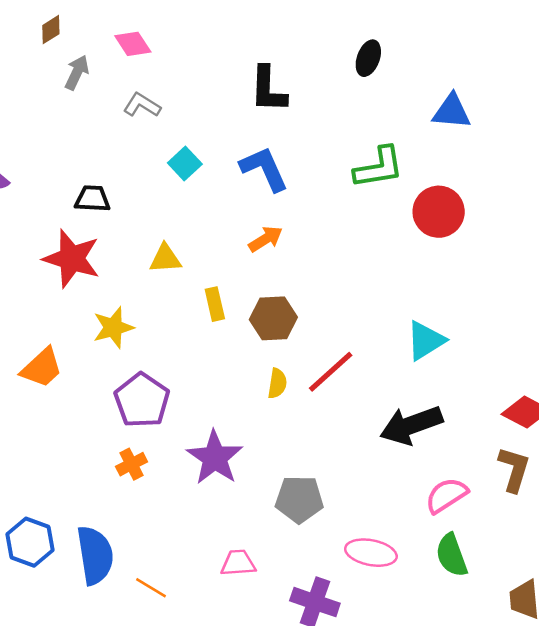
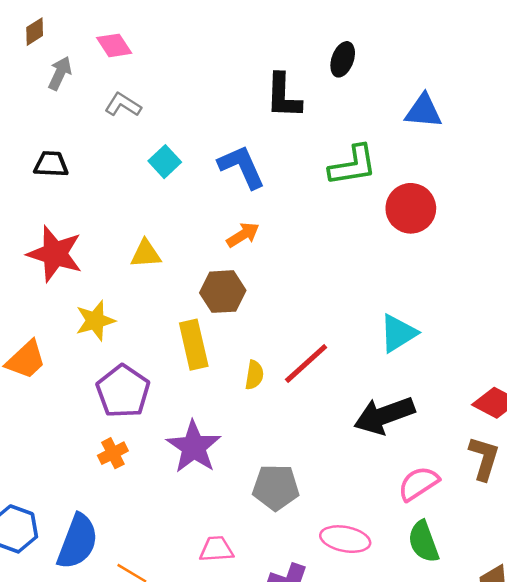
black L-shape: (268, 89) -> (283, 96), moved
black trapezoid: (92, 199) -> (51, 164), moved
yellow rectangle: (215, 304) -> (194, 345), moved, size x1.5
brown hexagon: (273, 318) -> (223, 292), moved
blue semicircle: (95, 555) -> (78, 542), turned 30

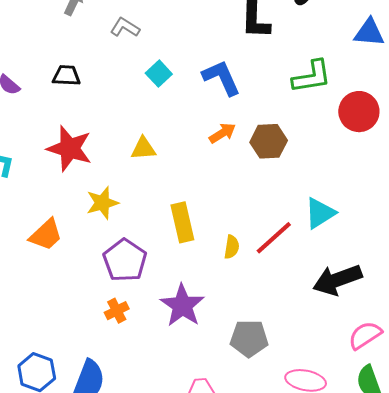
brown hexagon: (223, 292) -> (269, 141), moved
cyan triangle: (398, 333) -> (320, 213), moved

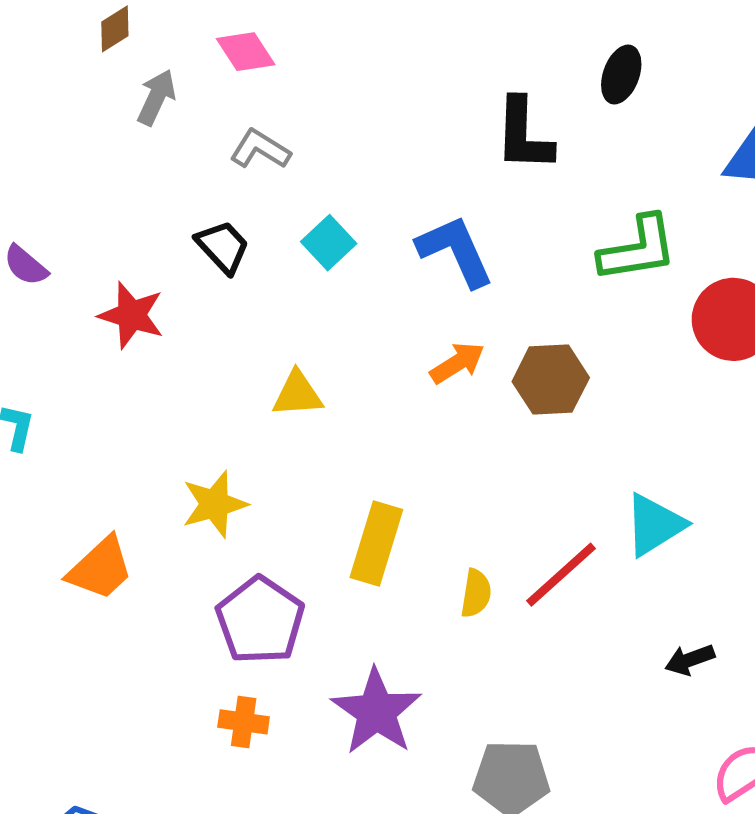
black trapezoid: (66, 76) -> (223, 247), moved, turned 44
red star: (70, 148) -> (132, 315), moved, size x0.7
yellow rectangle: (182, 222) -> (376, 544), turned 30
black arrow: (337, 280) -> (690, 660), size x0.5
orange cross: (117, 311) -> (244, 722), turned 35

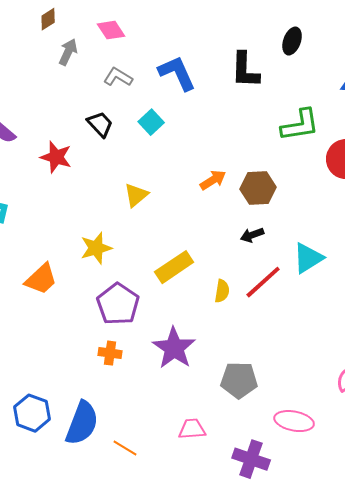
blue L-shape: (455, 251) -> (177, 73), moved
yellow triangle: (298, 394) -> (136, 195), turned -36
yellow rectangle: (376, 544) -> (174, 267), turned 39
black arrow: (690, 660) -> (252, 235), moved

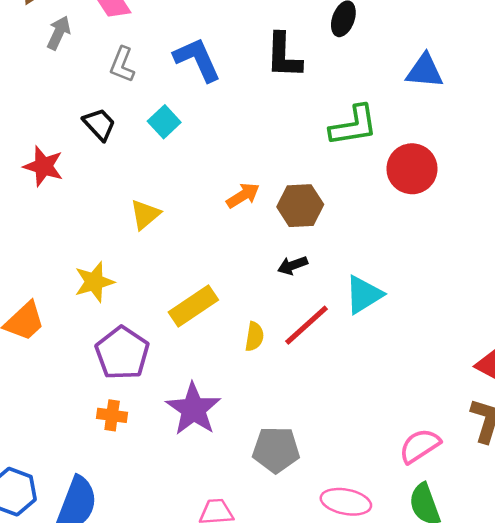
gray L-shape: (118, 77) -> (122, 65), turned -100

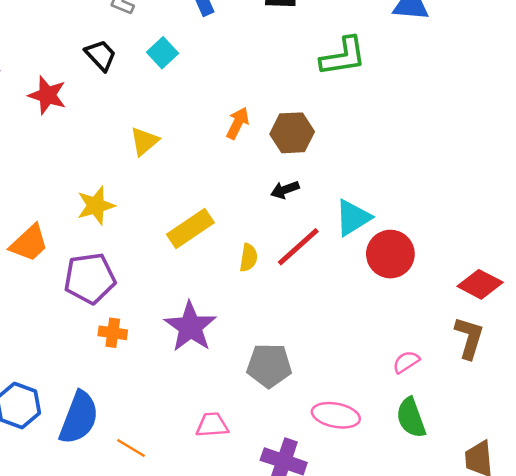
red circle: (412, 169) -> (390, 254), moved
orange arrow: (243, 195) -> (238, 123), turned -32
purple pentagon: (122, 353) -> (90, 278), moved, turned 30
pink semicircle: (420, 446) -> (406, 362), size x0.7

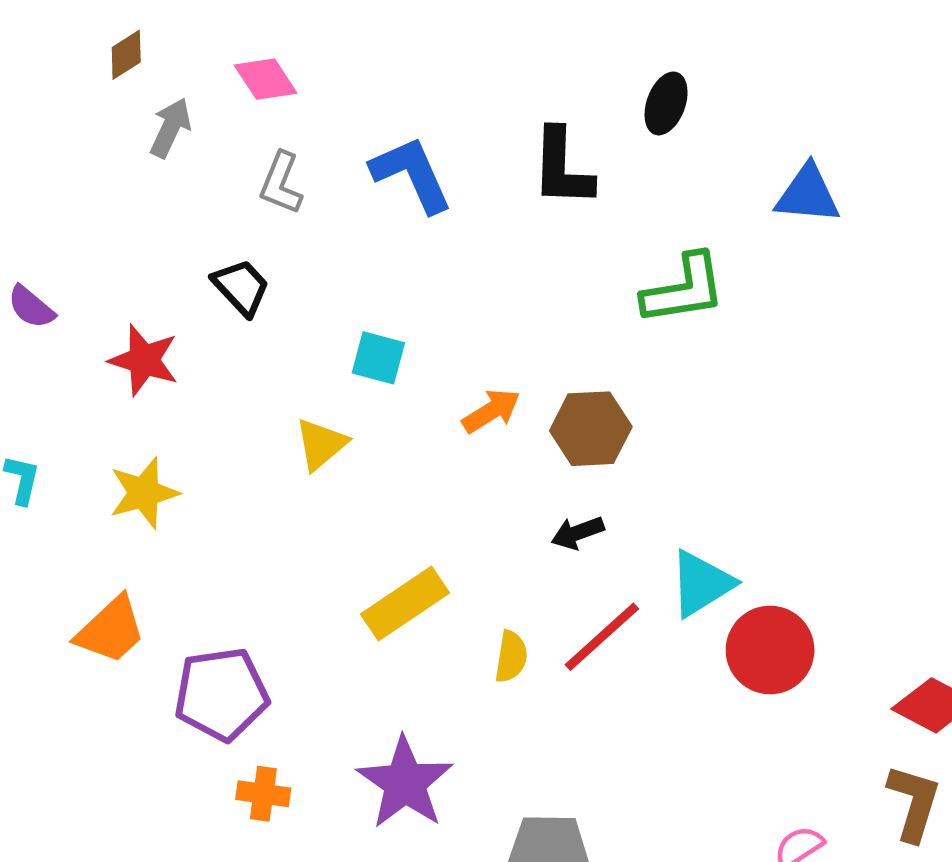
cyan square: (162, 53) -> (378, 358), moved, turned -32
orange arrow: (238, 123) -> (491, 411), turned 32
yellow star: (96, 206) -> (144, 493), moved

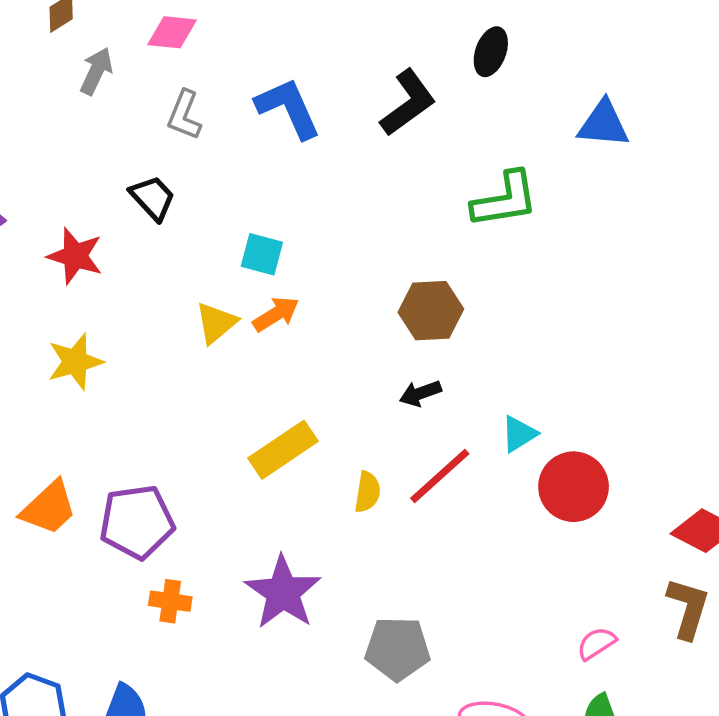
pink diamond: (266, 79) -> (172, 32), turned -51
black L-shape: (562, 168) -> (408, 103), turned -128
orange arrow: (491, 411) -> (276, 314), moved
cyan triangle: (701, 584) -> (519, 434), size x0.7
orange trapezoid: (111, 630) -> (49, 508), moved

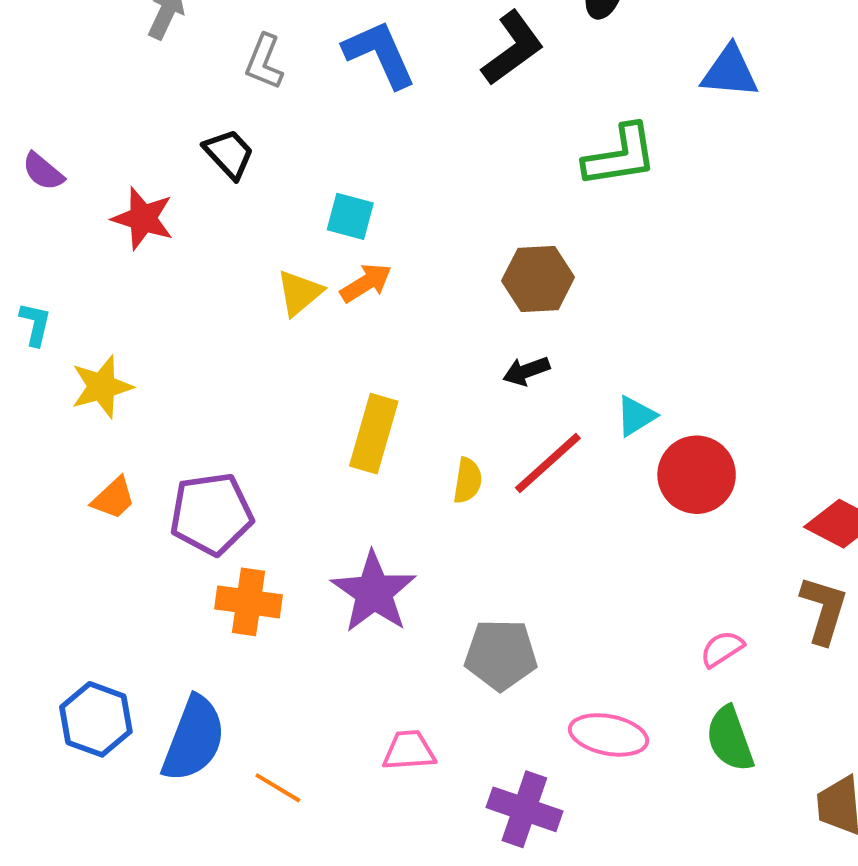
yellow star: (75, 362) -> (102, 387), moved
yellow rectangle: (283, 450) -> (374, 434), turned -40
orange trapezoid: (49, 508) -> (113, 498), size x0.7
orange cross: (170, 601) -> (248, 602), size x1.4

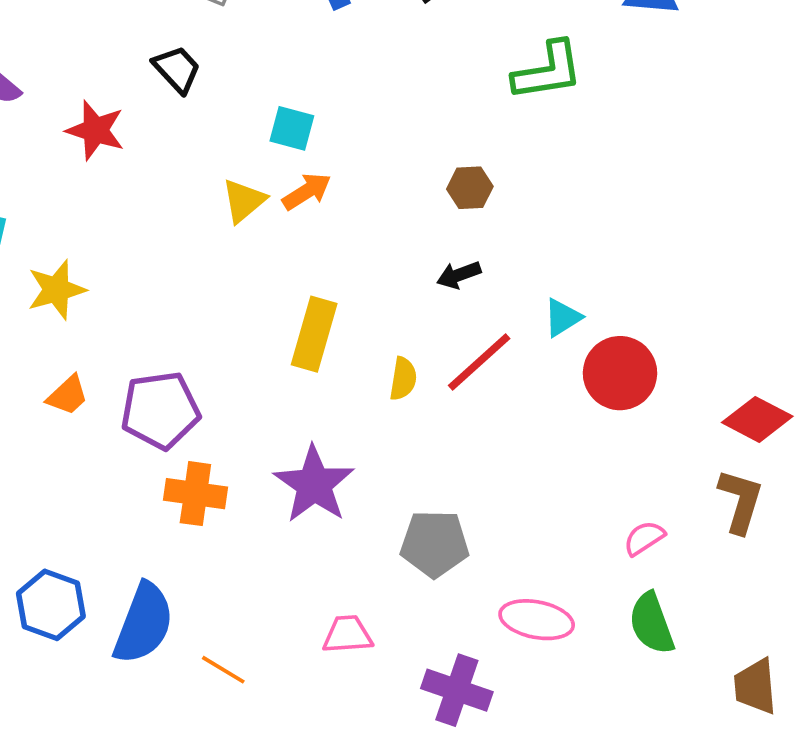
brown hexagon: (538, 279) -> (470, 188), size x0.7

